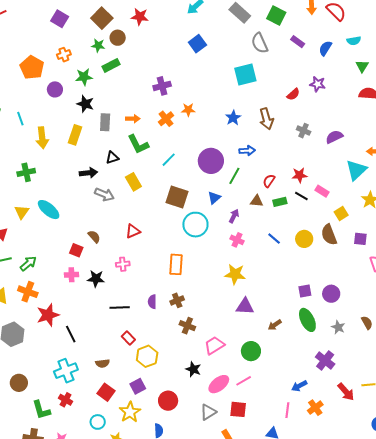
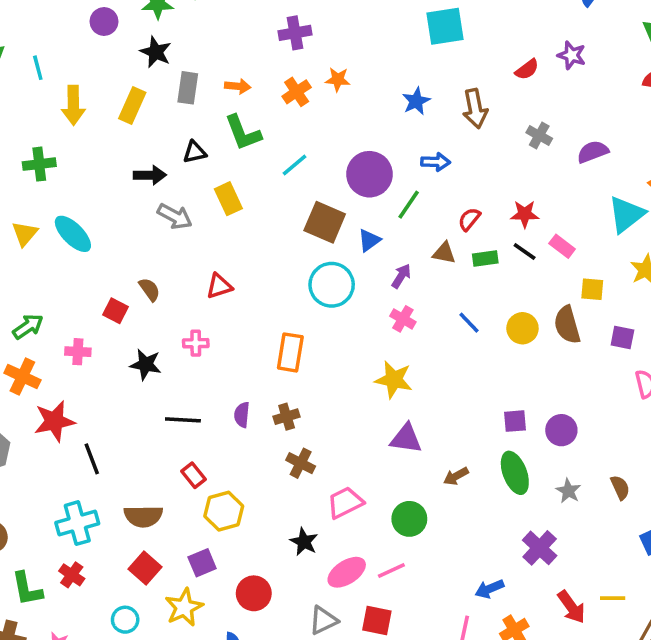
brown square: (177, 197) -> (325, 222), moved
yellow square: (341, 214) -> (592, 289), turned 32
pink cross: (71, 275) -> (78, 352), moved
brown semicircle: (102, 363) -> (143, 516), size x1.5

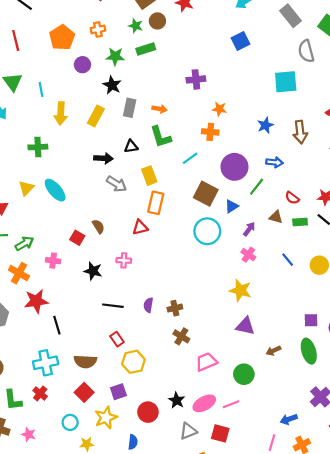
orange cross: (297, 92) -> (210, 132), moved, turned 35
red semicircle: (469, 219) -> (292, 198), turned -96
orange rectangle: (290, 352) -> (156, 203), moved
black star: (304, 542) -> (177, 400), moved

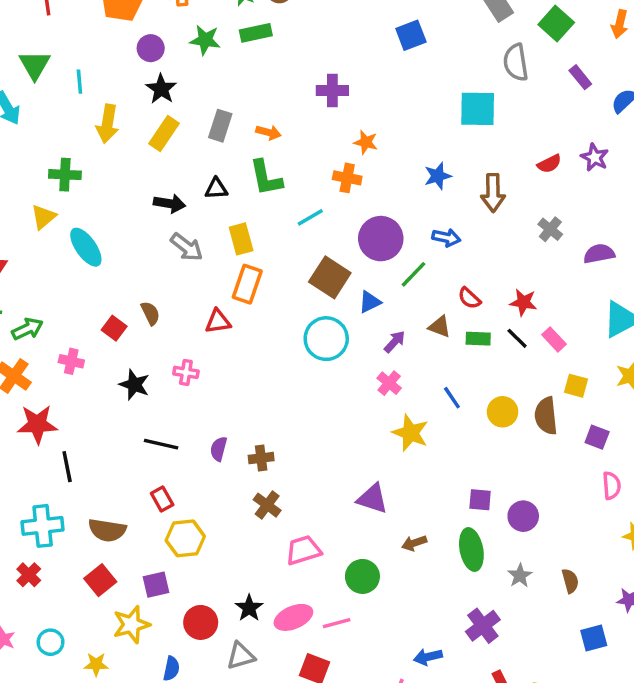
black star: (112, 85) -> (161, 89), moved
yellow triangle: (26, 188) -> (43, 217), moved
yellow star: (240, 290) -> (410, 433), moved
cyan circle: (70, 422) -> (51, 642), moved
gray triangle: (188, 431) -> (241, 656), moved

